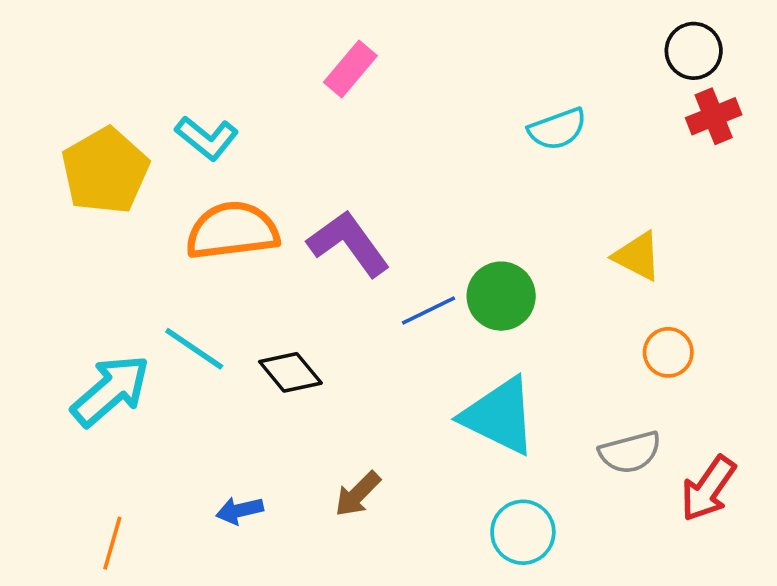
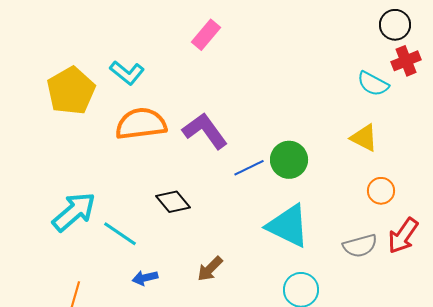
cyan semicircle: (557, 129) -> (373, 84), moved, turned 48
cyan line: (194, 349) -> (120, 234), moved
red arrow: (708, 489) -> (403, 236), moved

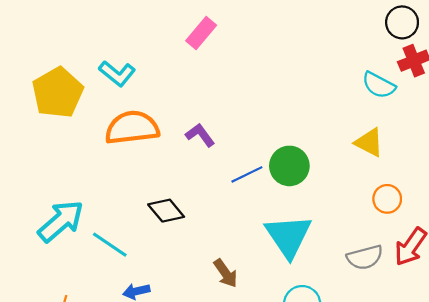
purple L-shape: (205, 131) -> (200, 135), size x0.6
cyan triangle: (288, 226) -> (288, 236), turned 30
brown arrow: (210, 269) -> (226, 273), moved, turned -80

